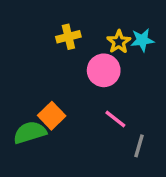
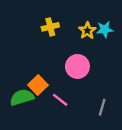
pink circle: (104, 70) -> (77, 66), moved
pink line: (115, 119) -> (60, 100), moved

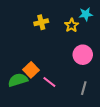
cyan star: (105, 29) -> (86, 14), moved
pink circle: (77, 66) -> (83, 55), moved

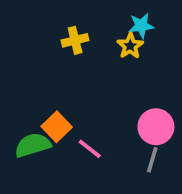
cyan star: (86, 14) -> (141, 26), moved
pink circle: (83, 55) -> (156, 127), moved

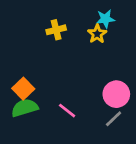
orange square: (57, 127) -> (23, 89), moved
gray line: (152, 160) -> (114, 119), turned 30

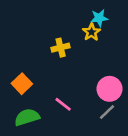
yellow cross: (56, 30) -> (61, 48), moved
green semicircle: (25, 108) -> (27, 117), moved

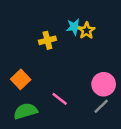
cyan star: (99, 18) -> (74, 27), moved
yellow cross: (61, 48) -> (47, 40), moved

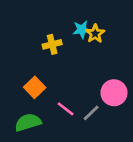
orange square: (21, 79) -> (35, 87), moved
gray line: (101, 106) -> (91, 113), moved

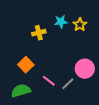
yellow star: (95, 34) -> (80, 25), moved

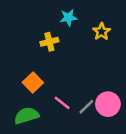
cyan star: (61, 22) -> (68, 18), moved
pink circle: (85, 69) -> (108, 104), moved

